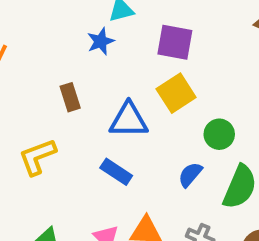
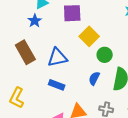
yellow square: (176, 93) -> (89, 36), moved
brown rectangle: (70, 97) -> (25, 52), size x1.6
yellow L-shape: (37, 157) -> (17, 98), moved, turned -30

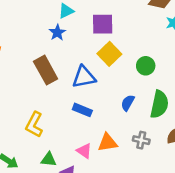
yellow square: (89, 36) -> (109, 54), moved
green circle: (105, 55) -> (146, 66), moved

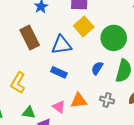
green circle: (146, 66) -> (114, 38), size x1.6

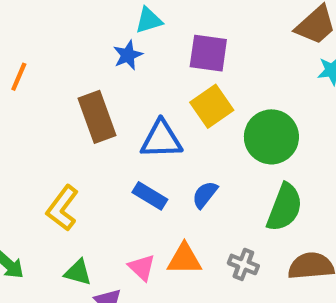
blue semicircle: (97, 68) -> (205, 195), moved

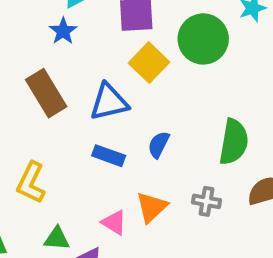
green circle: (271, 137) -> (203, 39), moved
orange triangle: (184, 259) -> (152, 207), turned -32

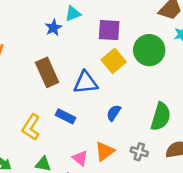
blue star: (63, 31) -> (53, 28), moved
blue rectangle: (109, 156) -> (65, 116), moved

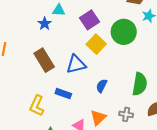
cyan triangle: (73, 14) -> (59, 10), turned 32
purple square: (109, 30) -> (90, 20), turned -30

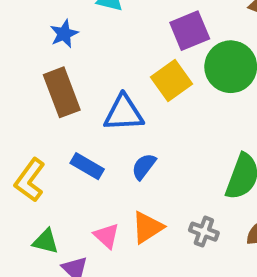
purple square: (90, 20) -> (190, 31), moved
blue star: (45, 24) -> (64, 34), moved
blue semicircle: (102, 86) -> (144, 166), moved

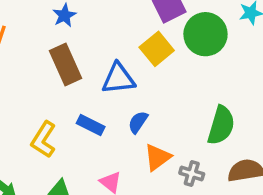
orange triangle: (147, 227) -> (157, 157), moved

